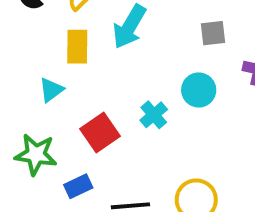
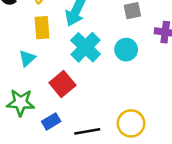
cyan cross: (154, 115) -> (86, 47), moved, size x1.6

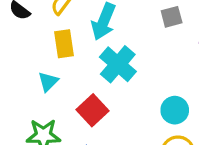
cyan circle: (126, 50) -> (175, 110), moved

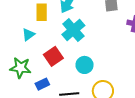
cyan circle: (175, 110) -> (85, 65), moved

